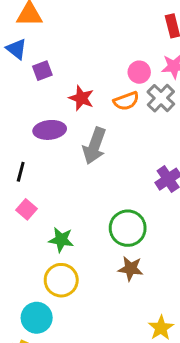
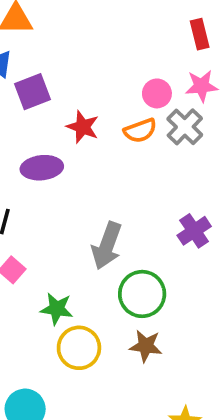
purple square: (42, 71) -> (33, 92), size x1.4
gray arrow: (94, 146) -> (107, 246), moved
yellow circle: (61, 280) -> (79, 348), moved

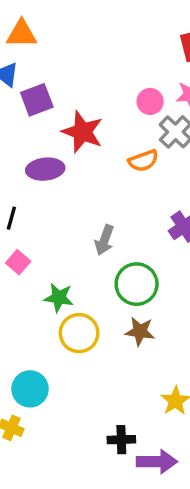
red star: (83, 127) -> (82, 132), size x1.4
orange semicircle: (140, 131) -> (143, 161), moved
gray arrow: (107, 246) -> (104, 240), size x0.7

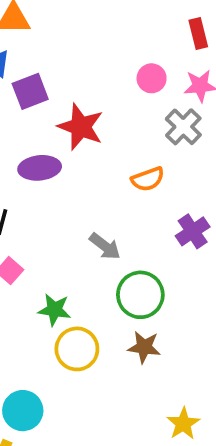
pink circle: (150, 101) -> (152, 78), moved
orange semicircle: (143, 161) -> (148, 179), moved
gray arrow: (104, 240) -> (105, 246), turned -72

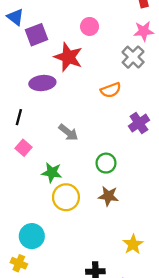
pink circle: (152, 78) -> (90, 26), moved
gray arrow: (105, 246) -> (68, 132), moved
green circle: (140, 295) -> (106, 163), size x0.7

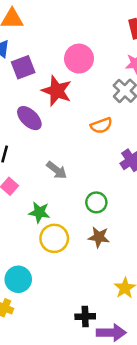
pink circle: (90, 26) -> (79, 59), size x1.5
purple ellipse: (42, 83) -> (29, 118), turned 50

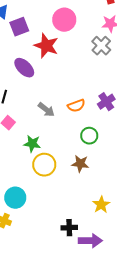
orange semicircle: (101, 126) -> (76, 106), moved
green circle: (96, 202) -> (89, 136), moved

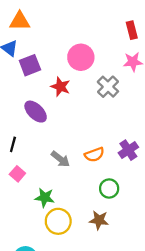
red star: (46, 46) -> (60, 87), size x0.7
gray cross: (101, 46) -> (108, 87), moved

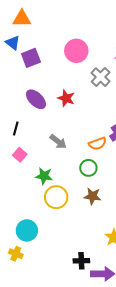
red star: (60, 87) -> (66, 98), moved
orange semicircle: (94, 155) -> (98, 144), moved
green circle: (109, 189) -> (88, 168), moved

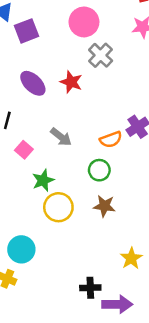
gray cross: (101, 77) -> (101, 55), moved
pink square: (20, 155) -> (24, 150), moved
green star: (44, 176) -> (43, 180), turned -30

